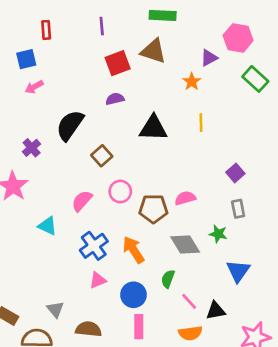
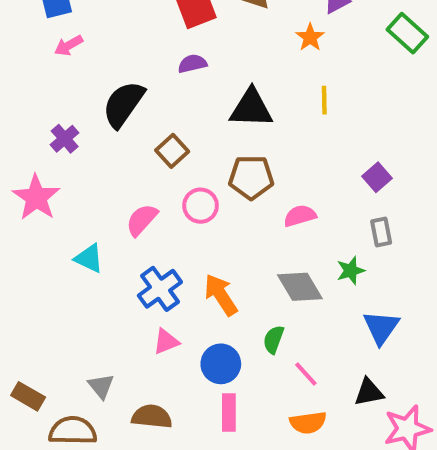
brown pentagon: (153, 209) -> (251, 177), moved
green star: (218, 234) -> (351, 271), turned -30
black triangle: (216, 311) -> (369, 392), moved

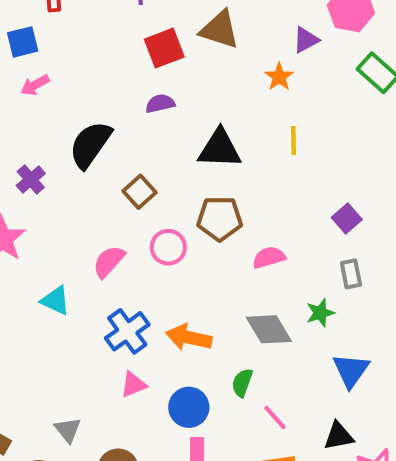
orange arrow: (221, 295) -> (189, 337), turned -45

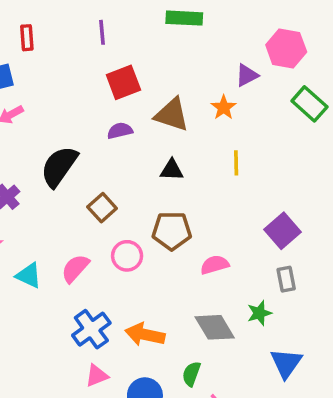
brown triangle: (220, 30) -> (172, 115), moved
black triangle: (220, 149) -> (172, 170), size x0.6
purple square: (347, 218) -> (283, 231), size x1.4
cyan triangle: (55, 301) -> (29, 275), moved

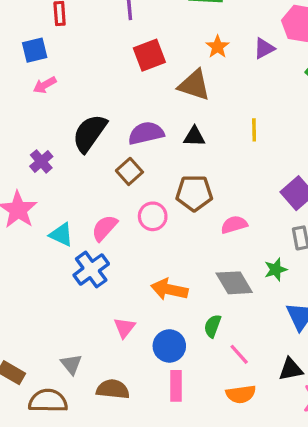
orange star: (224, 107) -> (218, 47), moved
purple semicircle: (120, 131) -> (146, 133), moved, size x1.5
blue cross: (91, 329) -> (91, 270), moved
pink triangle: (97, 376) -> (124, 328), turned -30

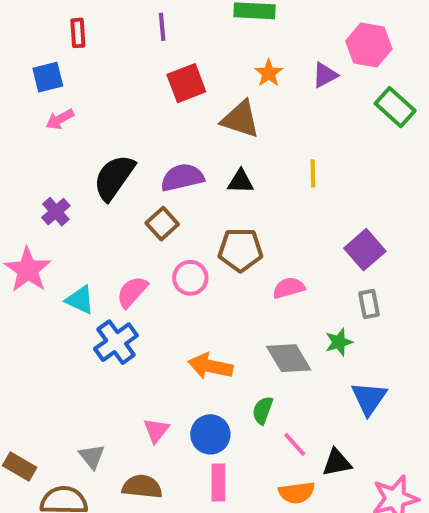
pink triangle: (124, 328) -> (156, 430), moved
black triangle: (291, 369) -> (337, 462), moved

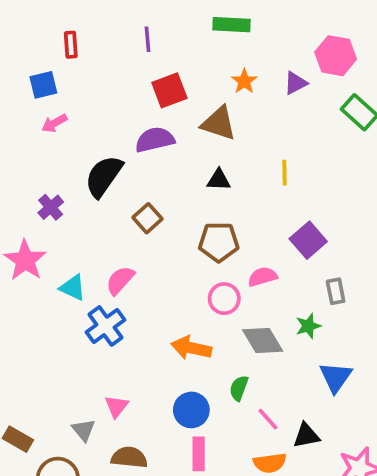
purple semicircle: (182, 177) -> (155, 140), moved
purple square: (365, 250) -> (308, 240), moved
pink circle: (190, 278) -> (224, 299), moved
pink triangle: (156, 430) -> (116, 406), moved

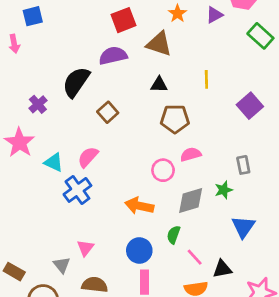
pink arrow: (54, 123) -> (14, 44), moved, turned -72
purple square: (308, 240) -> (250, 106), moved
brown pentagon: (219, 242) -> (175, 119), moved
gray diamond: (263, 341) -> (191, 200), turned -76

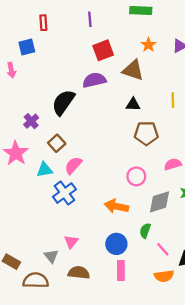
brown square: (108, 112) -> (57, 143), moved
pink semicircle: (191, 154) -> (173, 164), moved
cyan triangle: (54, 162) -> (44, 170), turned -35

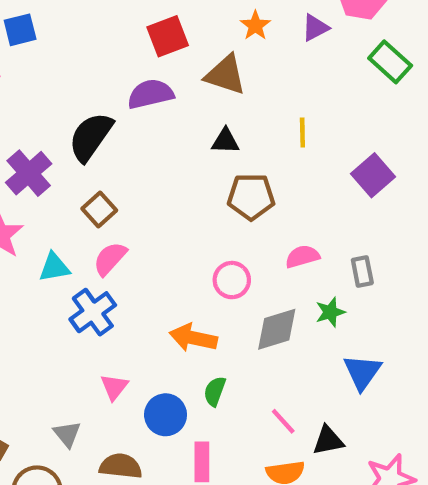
purple cross: (31, 121) -> (29, 173), size x1.5
brown square: (57, 143) -> (99, 209), moved
green semicircle: (145, 231) -> (215, 391), moved
pink triangle: (71, 242) -> (114, 387), moved
blue circle: (116, 244) -> (166, 415), moved

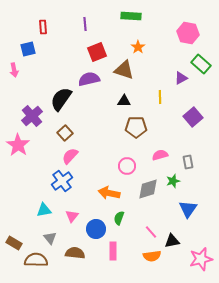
purple triangle: (315, 28) -> (181, 78), moved
cyan triangle: (54, 267) -> (44, 210), moved

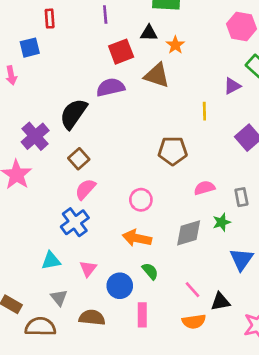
black triangle: (124, 101) -> (149, 33), moved
pink circle: (127, 166) -> (141, 200), moved
green semicircle: (119, 218) -> (150, 271), turned 120

